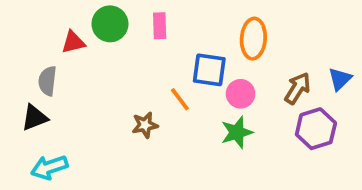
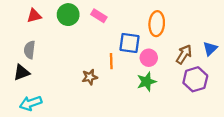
pink rectangle: (160, 26) -> (99, 16), turned -56
red triangle: (73, 42) -> (34, 16), moved
orange line: (180, 99) -> (111, 61), turned 35

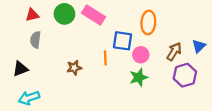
pink rectangle: (99, 16) -> (93, 15), size x1.5
gray semicircle: (30, 50) -> (35, 40), moved
brown star: (90, 77) -> (74, 68), moved

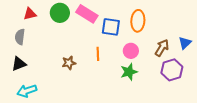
gray semicircle: (35, 40) -> (20, 37), moved
blue square: (123, 41) -> (111, 27), moved

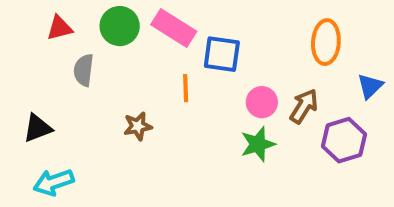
orange ellipse: (138, 21) -> (326, 42), moved
gray semicircle: (20, 37) -> (84, 70), moved
brown arrow: (162, 48) -> (304, 106), moved
orange line: (98, 54) -> (186, 88), moved

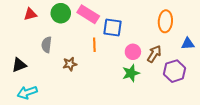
gray semicircle: (84, 70) -> (47, 45), moved
blue triangle: (370, 86) -> (188, 44), turned 40

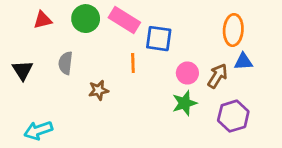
blue triangle: (188, 44) -> (243, 62), moved
black triangle: (19, 65) -> (23, 70), moved, turned -42
purple hexagon: (175, 71) -> (233, 116), moved

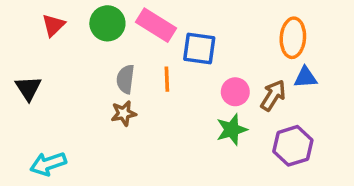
red triangle: (43, 20) -> (53, 25), turned -30
gray semicircle: (66, 63) -> (125, 79), moved

